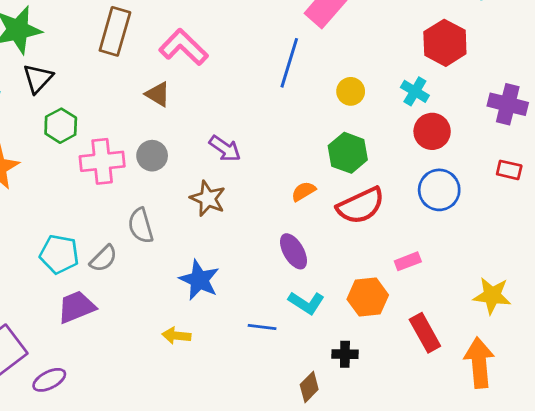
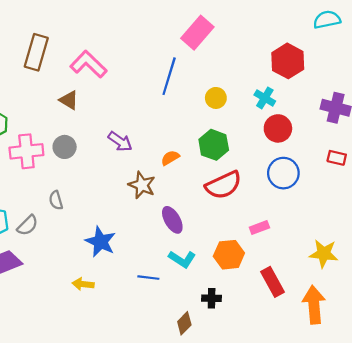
orange semicircle: (304, 191) -> (170, 158), moved
brown star: (208, 198) -> (142, 185), moved
gray semicircle: (141, 226) -> (56, 200), size x0.7

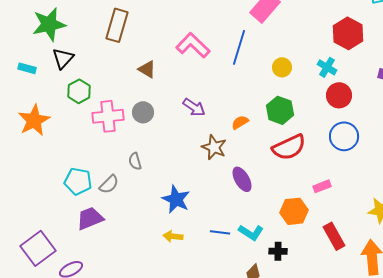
pink L-shape: (89, 64) -> (193, 45), moved
cyan L-shape: (182, 259) -> (251, 232), moved
yellow arrow: (83, 284) -> (173, 236), moved

